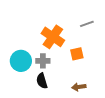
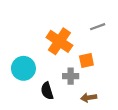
gray cross: (43, 61) -> (71, 76), moved

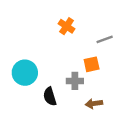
gray line: (98, 27) -> (105, 39), moved
orange cross: (59, 41) -> (67, 26), moved, size x0.6

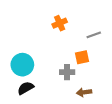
orange cross: (67, 26) -> (60, 23), turned 32
black semicircle: (50, 96) -> (26, 88), moved, turned 77

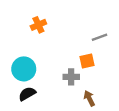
orange cross: (60, 23) -> (38, 25), moved
brown arrow: (84, 92) -> (89, 98), turned 72

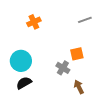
gray line: (100, 37) -> (85, 20), moved
gray cross: (71, 77) -> (63, 68), turned 32

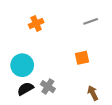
gray cross: (63, 68) -> (48, 87), moved
brown arrow: (79, 87) -> (93, 93), moved

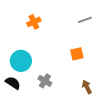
black semicircle: (25, 89) -> (13, 83), moved, turned 63

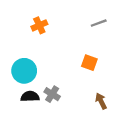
orange square: (77, 54) -> (89, 63), turned 32
black semicircle: (13, 83) -> (30, 96), moved, turned -35

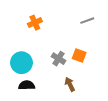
gray cross: (52, 94) -> (59, 59), moved
brown arrow: (101, 101) -> (70, 84), moved

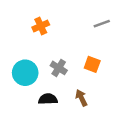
gray cross: (59, 59) -> (59, 68), moved
black semicircle: (27, 85) -> (48, 99), moved

